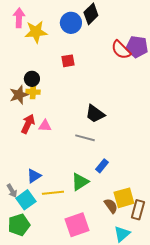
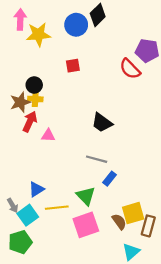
red semicircle: (121, 50) -> (130, 69), moved
red arrow: (28, 124) -> (30, 122), moved
gray line: (85, 138) -> (97, 159), moved
green triangle: (80, 182) -> (86, 196), turned -42
pink square: (77, 225) -> (86, 225), moved

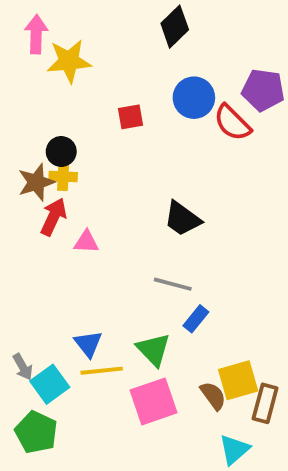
blue circle: (76, 25) -> (194, 98), moved
blue triangle: (36, 189) -> (88, 344), moved, turned -35
green pentagon: (20, 242) -> (36, 432), turned -30

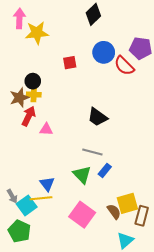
green triangle: (154, 350) -> (82, 175), moved
yellow line: (102, 371) -> (41, 198), moved
pink square: (154, 401) -> (82, 215), turned -35

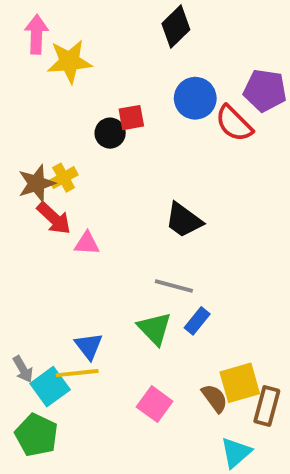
black circle: (33, 81) -> (110, 133), moved
yellow cross: (34, 94) -> (64, 178), turned -32
red arrow: (29, 116) -> (54, 218), turned 108
pink square: (82, 215) -> (155, 404), size x0.7

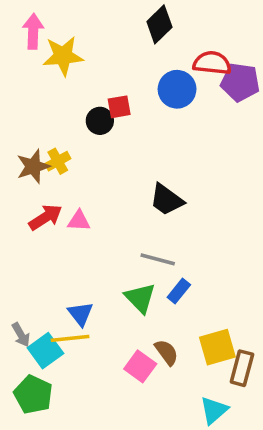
red semicircle: (234, 123) -> (212, 63), moved, turned 141
red arrow: (54, 218) -> (45, 217), moved, turned -76
brown semicircle: (215, 398) -> (166, 352), moved

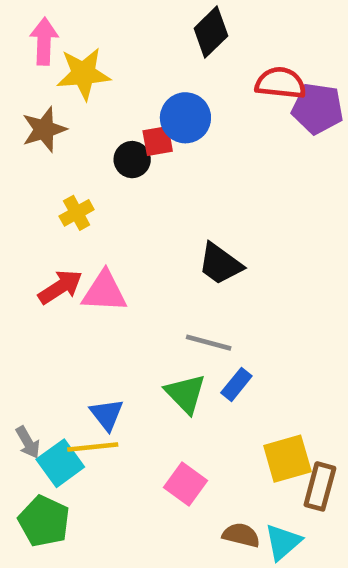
blue circle: (177, 89) -> (185, 118), moved
brown star: (33, 166) -> (44, 129), moved
pink triangle: (79, 221) -> (104, 292), size x1.5
brown semicircle: (166, 352) -> (241, 535), moved, turned -40

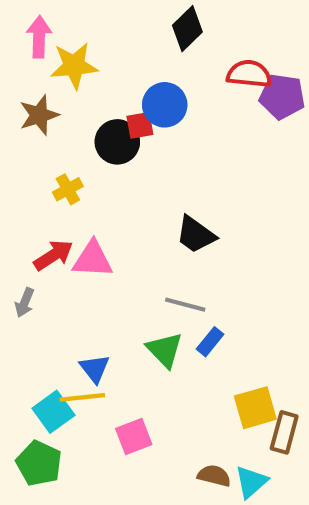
black circle: (132, 160) -> (117, 142), size x1.4
gray arrow: (28, 442) -> (25, 303), moved, turned 52
pink square: (185, 484) -> (134, 436), moved, turned 33

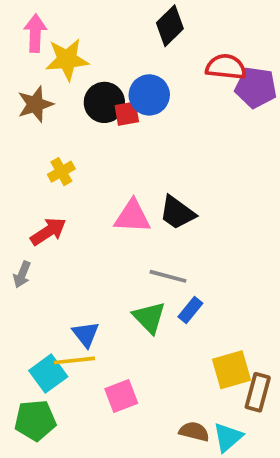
black circle: (117, 142) -> (104, 102), moved
pink triangle: (93, 259) -> (132, 216), moved
green pentagon: (39, 463) -> (35, 420), turned -30

